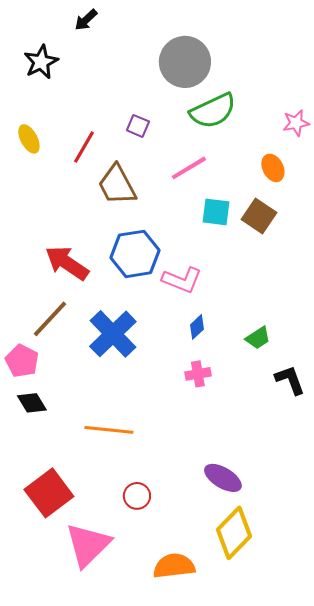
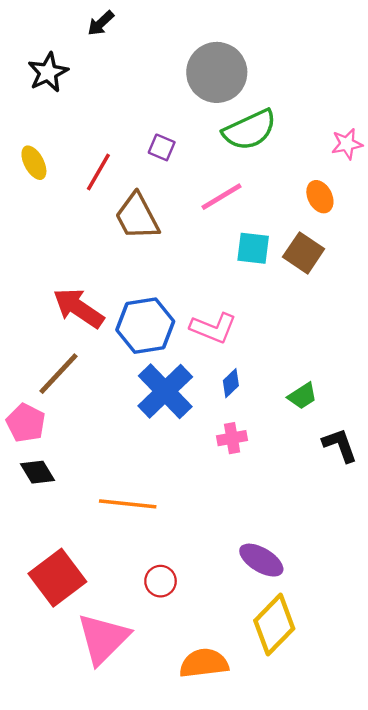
blue hexagon: (135, 254) -> (145, 326), moved
blue cross: (113, 334) -> (165, 391), moved

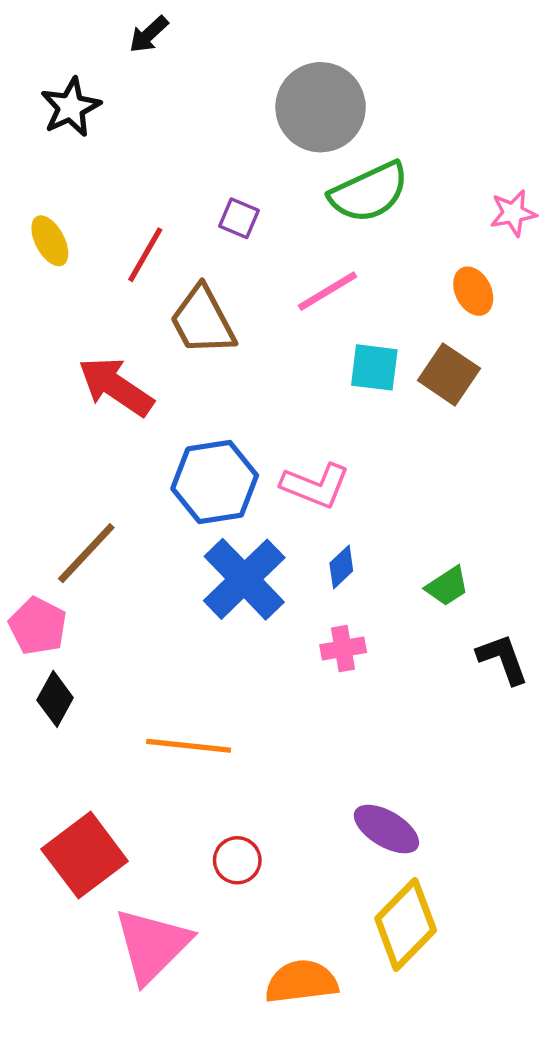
red arrow: (78, 308) -> (116, 387), moved
black diamond: (37, 472) -> (55, 699), turned 60

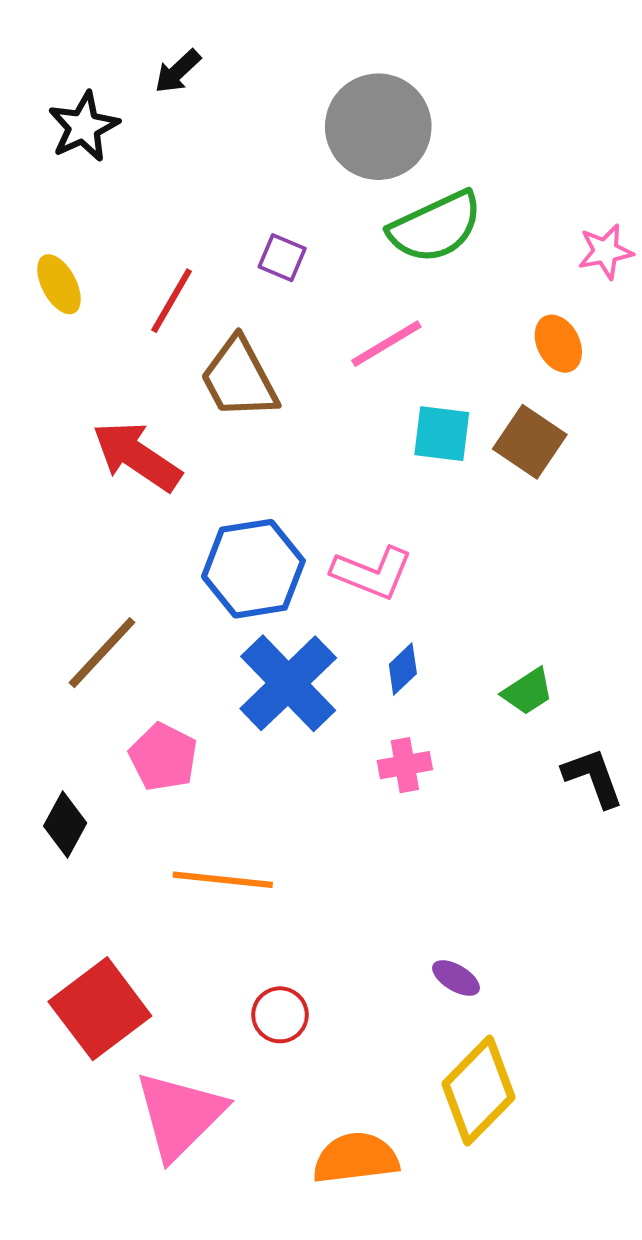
black arrow: (149, 34) -> (178, 71), moved
pink pentagon: (38, 626) -> (163, 757), moved
purple ellipse: (386, 829) -> (456, 978), size x0.6

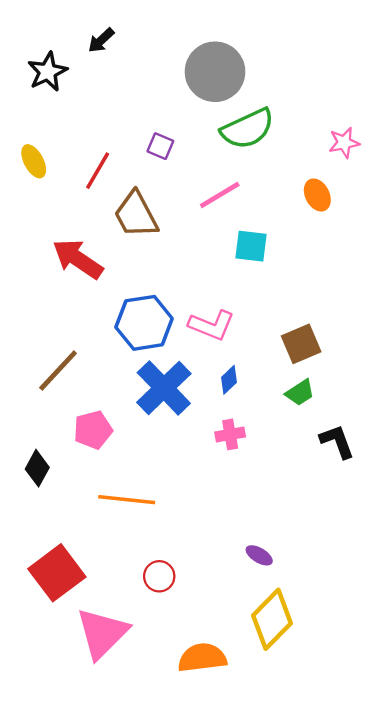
brown square: (530, 442) -> (301, 344), moved, turned 33
pink pentagon: (163, 757) -> (93, 430), turned 30

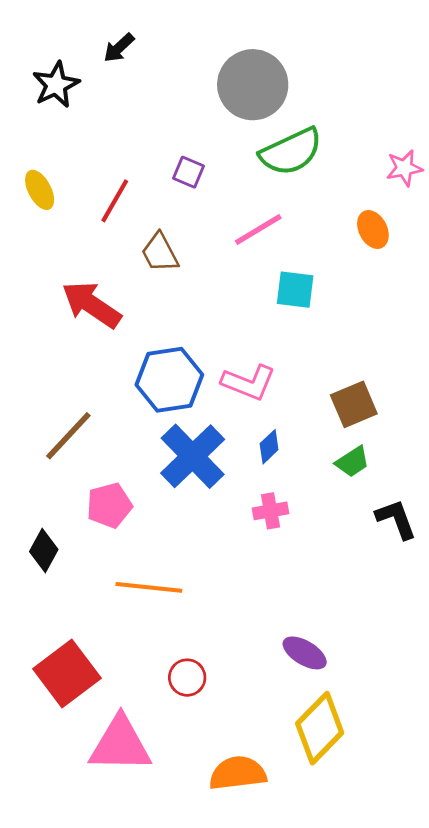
brown trapezoid: (136, 215) -> (160, 253), size x0.7
purple ellipse: (259, 555) -> (305, 653), size x1.4
pink triangle: (102, 633) -> (120, 744), turned 46

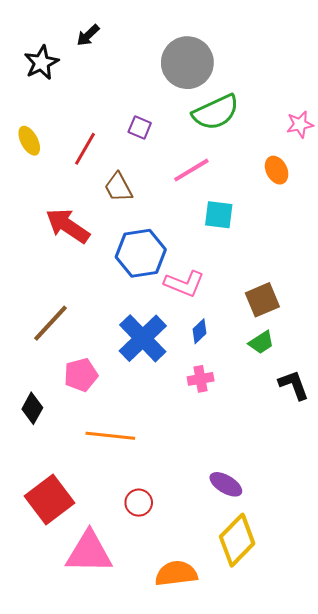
blue hexagon: (169, 380) -> (141, 253), moved

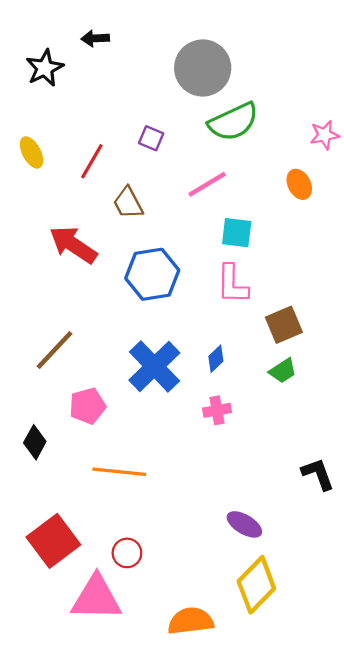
black arrow: (88, 35) -> (95, 38), turned 40
pink L-shape: (184, 284) -> (232, 284), moved, turned 69
black L-shape: (294, 385) -> (318, 474), moved
red circle: (139, 503) -> (127, 553), moved

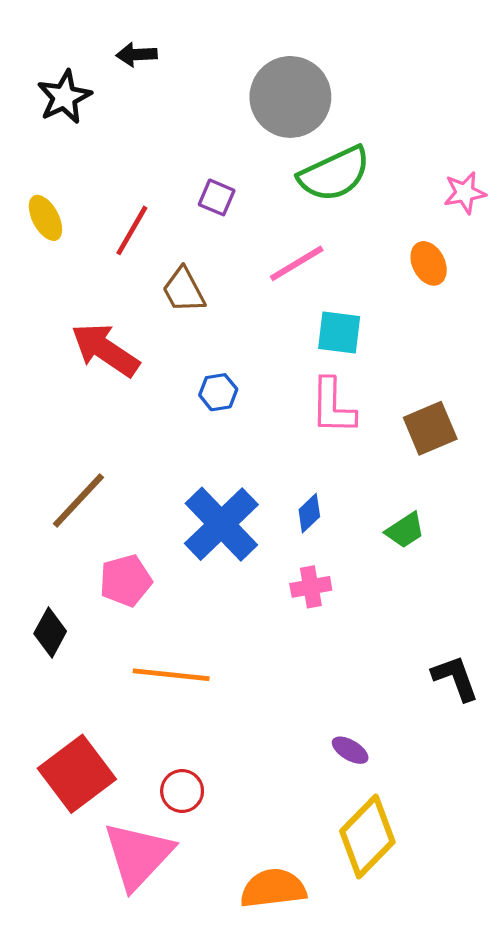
blue hexagon: (152, 274) -> (218, 392), size x0.5
brown square: (284, 325) -> (430, 428), moved
purple ellipse: (244, 524) -> (350, 750), size x0.7
pink triangle: (96, 598) -> (138, 855), turned -48

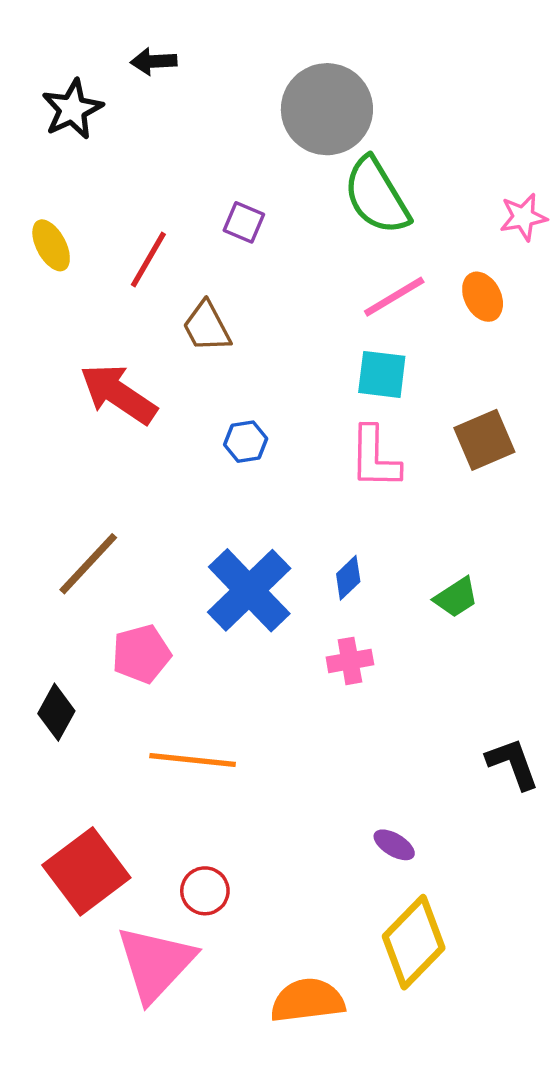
green semicircle: (334, 174) -> (376, 196), turned 84
pink line: (297, 263) -> (394, 297), moved
brown square: (430, 428) -> (484, 440), moved

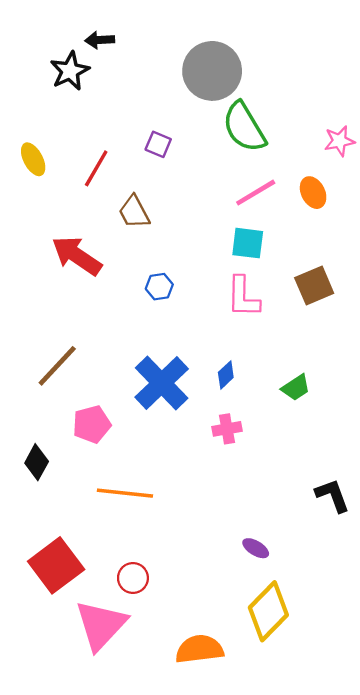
black star: (72, 109) -> (70, 71), moved

